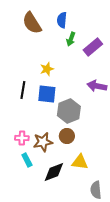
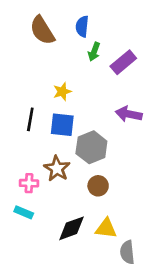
brown circle: (67, 136) -> (98, 186), moved
brown star: (43, 142) -> (57, 169), moved, turned -30
cyan rectangle: (27, 160) -> (24, 212), moved, turned -40
yellow triangle: (80, 162) -> (106, 228), moved

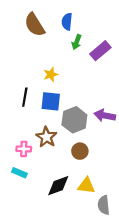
purple arrow: (129, 114) -> (105, 115), moved

